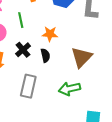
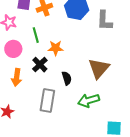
orange star: (50, 34) -> (56, 48), moved
black semicircle: (45, 55) -> (67, 78), moved

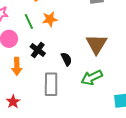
orange star: (56, 48) -> (50, 19), moved

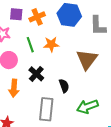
brown triangle: (97, 44) -> (87, 59), moved

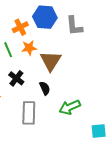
orange cross: (37, 17) -> (20, 27), moved
brown triangle: (87, 59) -> (51, 61), moved

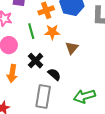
brown triangle: (51, 61) -> (72, 48), size x0.6
black semicircle: (45, 88) -> (54, 74), moved, turned -32

